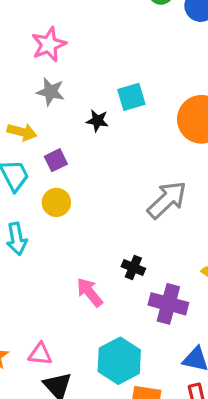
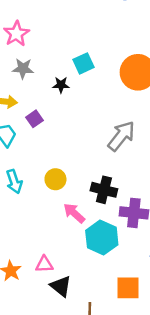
yellow circle: (56, 202) -> (55, 179), moved
black cross: (133, 267) -> (104, 190), size x1.5
cyan hexagon: (119, 361) -> (102, 238), moved

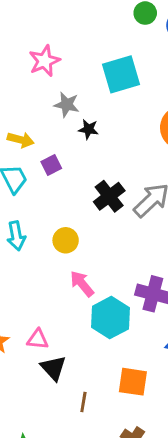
cyan square: (84, 63) -> (121, 74), moved, size x1.5
gray star: (23, 69) -> (67, 105), moved
black cross: (104, 190) -> (109, 196), moved, turned 30

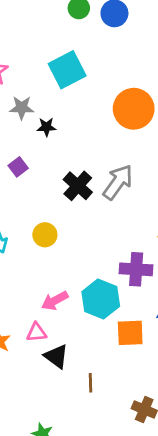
pink arrow: (82, 284) -> (55, 301), moved, turned -68
orange square: (133, 382) -> (130, 333), moved

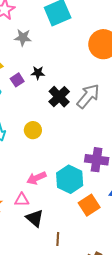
black star: (46, 127) -> (38, 73), moved
orange square: (130, 333) -> (89, 205), turned -35

